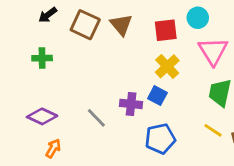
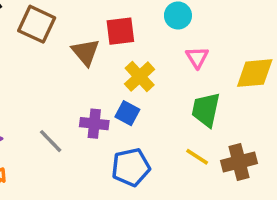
brown triangle: (121, 25) -> (86, 52), moved
red square: (166, 30) -> (120, 31), moved
pink triangle: (213, 51) -> (197, 57), size x0.6

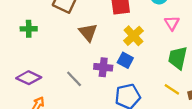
brown triangle: (86, 52) -> (88, 32), moved

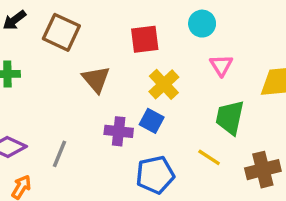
gray line: (74, 79) -> (60, 154), moved, turned 66
yellow line: (172, 89) -> (209, 157), moved

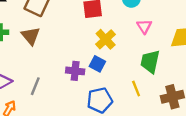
brown triangle: (96, 79) -> (31, 36), moved
yellow line: (209, 157) -> (136, 89), turned 35

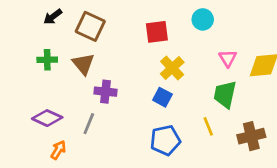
pink triangle: (144, 26) -> (228, 58), moved
purple cross: (75, 71) -> (106, 92), moved

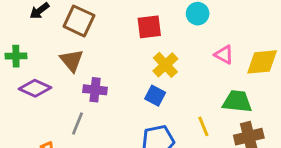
pink triangle: (228, 58) -> (224, 55), turned -30
green cross: (47, 60) -> (16, 56), moved
green trapezoid: (225, 94) -> (237, 101), moved, turned 84
purple diamond: (47, 118) -> (35, 88), moved

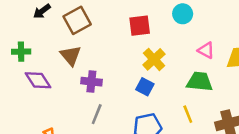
brown square: (79, 21) -> (77, 20), turned 36
purple diamond: (35, 88) -> (38, 80), turned 32
green trapezoid: (237, 101) -> (200, 82), moved
gray line: (78, 123) -> (97, 114), moved

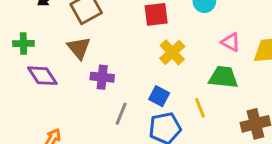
blue square: (145, 87) -> (159, 96), moved
gray line: (97, 114) -> (121, 114), moved
yellow line: (188, 114) -> (200, 108), moved

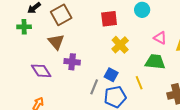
green cross: (23, 44) -> (24, 27), moved
purple diamond: (42, 76) -> (41, 71), moved
gray line: (121, 114) -> (94, 87), moved

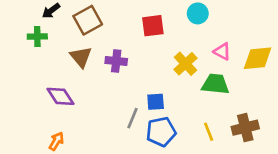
yellow cross: (120, 45) -> (185, 64), moved
purple cross: (72, 62) -> (116, 61), moved
blue square: (111, 75) -> (156, 102), turned -32
yellow line: (139, 83) -> (209, 132), moved

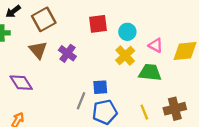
cyan circle: (198, 13) -> (127, 32), moved
purple cross: (116, 61) -> (67, 53), turned 30

